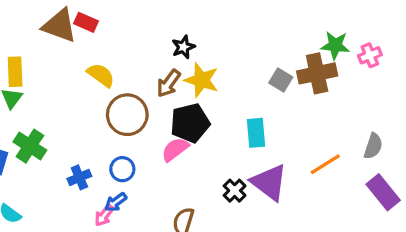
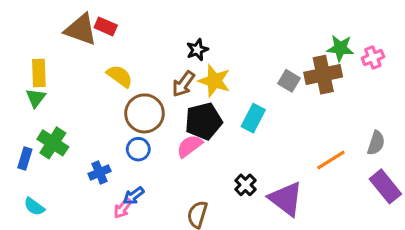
cyan rectangle: (256, 133) -> (253, 118), moved, turned 32
blue circle: (122, 169) -> (138, 149), moved
purple triangle: (269, 182) -> (286, 199), moved

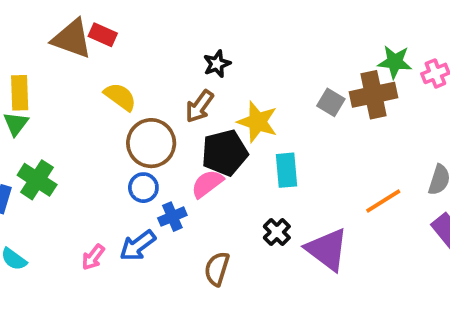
yellow star: (214, 81) -> (257, 122), moved
cyan rectangle: (253, 118) -> (286, 170), moved, turned -32
blue cross: (99, 172) -> (172, 217), moved
blue arrow: (134, 196) -> (138, 246), size x1.4
pink arrow: (123, 208) -> (93, 257), moved

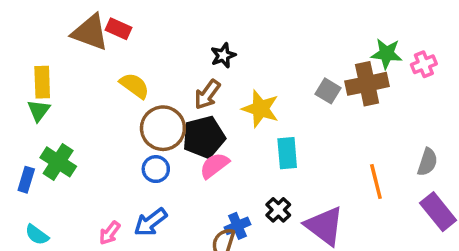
black pentagon: (225, 153) -> (204, 137), moved
orange line: (383, 201) -> (376, 181), turned -72
blue cross: (172, 217) -> (237, 226), moved

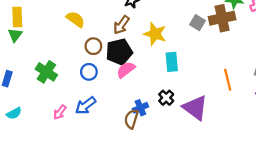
brown circle: (163, 128) -> (93, 46), size x0.6
green cross: (58, 162) -> (46, 72), moved
cyan semicircle: (37, 235) -> (14, 113), turned -64

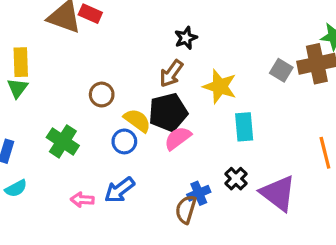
yellow semicircle: (75, 19) -> (137, 120), moved
brown circle: (93, 46) -> (102, 95), moved
pink arrow: (60, 112) -> (82, 200), turned 56
cyan semicircle: (14, 113) -> (16, 188), moved

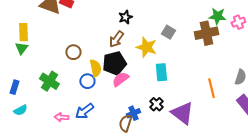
gray square: (281, 70) -> (168, 32), moved
yellow semicircle: (137, 120) -> (95, 68), turned 42

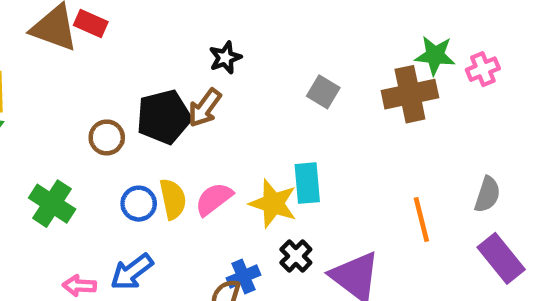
yellow star: (146, 47) -> (273, 204), moved
black pentagon: (114, 63) -> (164, 117), moved
yellow semicircle: (95, 68) -> (173, 199), moved

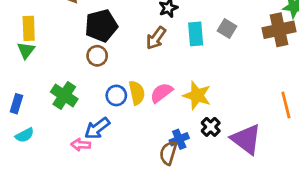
black pentagon: (164, 117) -> (101, 26), moved
cyan rectangle: (307, 183) -> (196, 34), moved
blue arrow: (132, 272) -> (97, 128), moved

